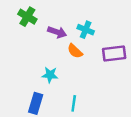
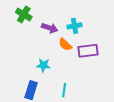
cyan cross: (86, 30) -> (75, 26), turned -32
purple rectangle: (114, 53) -> (88, 51), moved

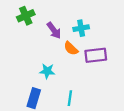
green cross: (24, 14) -> (26, 16), turned 35
purple arrow: (50, 28) -> (54, 30), turned 35

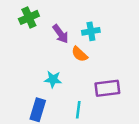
purple rectangle: (96, 55) -> (107, 88), moved

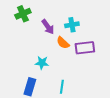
purple rectangle: (107, 88) -> (85, 48), moved

